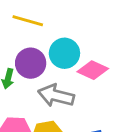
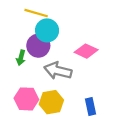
cyan circle: (64, 53) -> (47, 30), moved

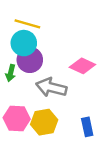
cyan circle: (47, 30) -> (24, 43), moved

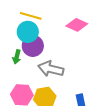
pink diamond: (82, 66) -> (77, 25), moved

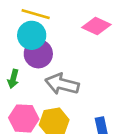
green arrow: (17, 57) -> (13, 79), moved

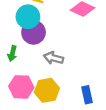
gray arrow: (62, 84) -> (54, 58), size x0.7

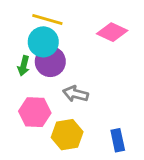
green arrow: (12, 54) -> (24, 66), moved
pink hexagon: (21, 87) -> (35, 112), moved

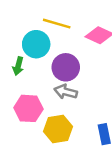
yellow line: (47, 19) -> (57, 24), moved
purple circle: (50, 62) -> (66, 67), moved

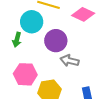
gray arrow: (66, 92) -> (69, 61), moved

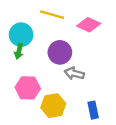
cyan circle: (32, 22) -> (21, 35), moved

